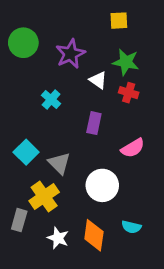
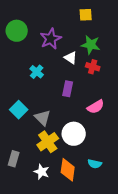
yellow cross: (44, 196) -> (48, 142), moved

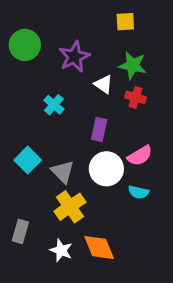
white circle: (74, 134) -> (106, 169), moved
cyan semicircle: (95, 164) -> (138, 192), moved
orange diamond: (68, 170) -> (99, 247), turned -30

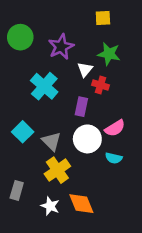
white triangle: (103, 84) -> (85, 69), turned 35
red cross: (136, 97) -> (101, 85), moved
cyan cross: (54, 105) -> (44, 86), size x1.6

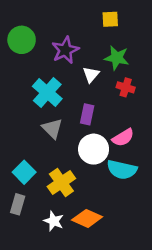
red cross: (101, 85) -> (126, 87), moved
cyan square: (23, 132) -> (24, 172), moved
gray triangle: (51, 141) -> (52, 129), moved
cyan semicircle: (114, 158) -> (122, 170), size x1.6
orange diamond: (81, 204) -> (87, 218), turned -44

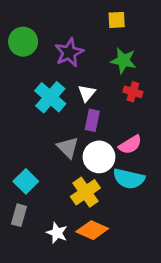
white triangle: (91, 75) -> (87, 93), moved
gray triangle: (52, 129) -> (68, 147), moved
yellow cross: (61, 182) -> (85, 192), moved

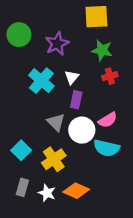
yellow square: (117, 20) -> (96, 17), size x1.6
red cross: (133, 92) -> (110, 76), turned -32
yellow cross: (85, 192) -> (54, 159), moved
gray rectangle: (19, 215) -> (22, 187), moved

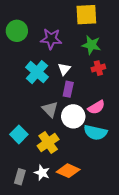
purple star: (57, 44) -> (51, 39), turned 30
gray rectangle: (22, 187) -> (20, 177), moved

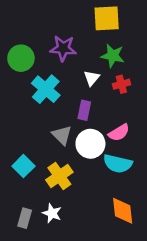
green circle: (17, 31) -> (21, 58), moved
white triangle: (64, 69) -> (92, 78), moved
orange diamond: (68, 171) -> (123, 211), moved, turned 60

